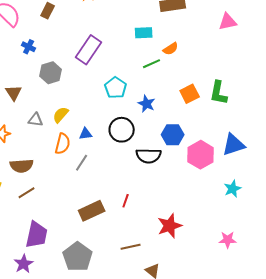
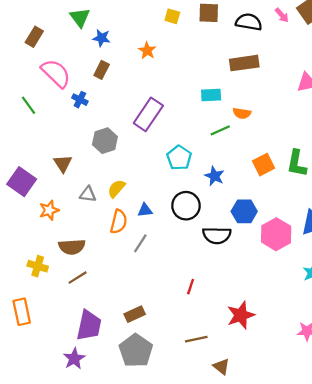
blue cross: (29, 47) -> (80, 100), moved
orange semicircle: (171, 49) -> (242, 113), turned 42
brown rectangle: (92, 211) -> (135, 314), moved, size x0.7

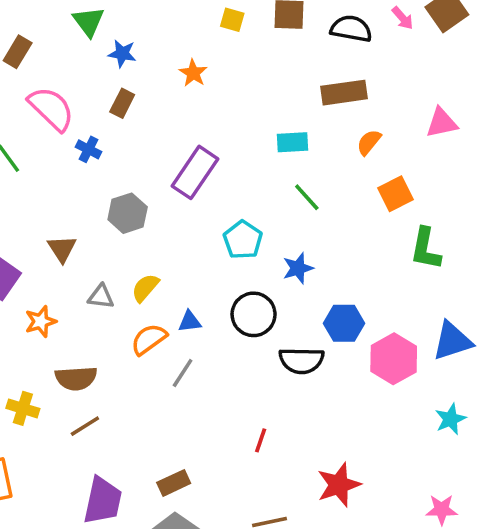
orange semicircle: (242, 113) -> (369, 142), moved, turned 120
green line: (220, 130) -> (307, 197), turned 72
orange square: (264, 165) -> (395, 194), moved
blue star: (214, 176) -> (298, 268), turned 30
orange semicircle: (119, 222) -> (149, 339), turned -140

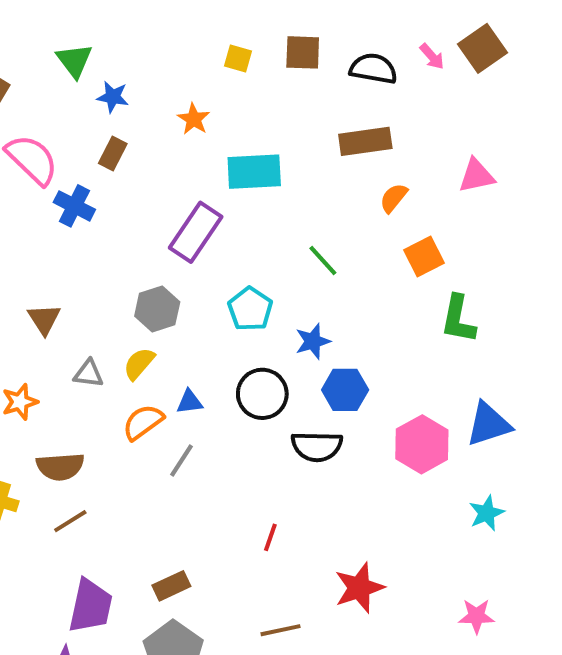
cyan rectangle: (293, 142) -> (254, 172), moved, size x1.5
blue cross: (89, 149) -> (74, 206), size x1.4
gray hexagon: (128, 213) -> (157, 309), moved
blue hexagon: (344, 323) -> (345, 390), moved

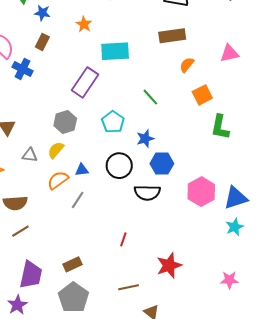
blue triangle: (489, 424) -> (236, 198), moved

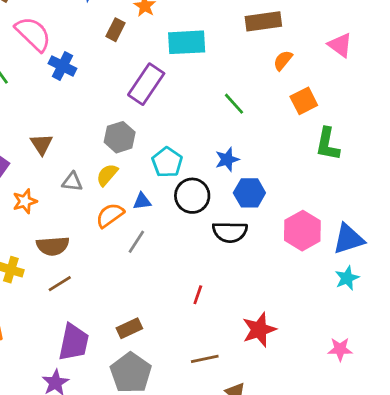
brown rectangle: (42, 42) -> (115, 30), moved
pink triangle: (229, 53) -> (340, 45), turned 48
cyan pentagon: (113, 122) -> (167, 162), moved

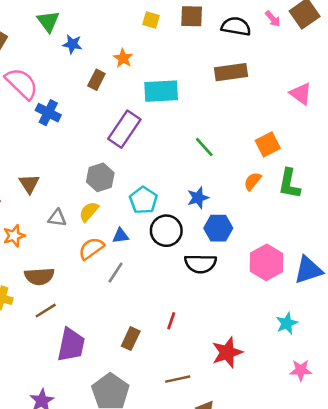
orange semicircle: (283, 60) -> (253, 181), moved
cyan star: (347, 278) -> (287, 323), moved
brown rectangle: (129, 328) -> (131, 339), moved, turned -40
purple trapezoid: (74, 342) -> (71, 345), moved

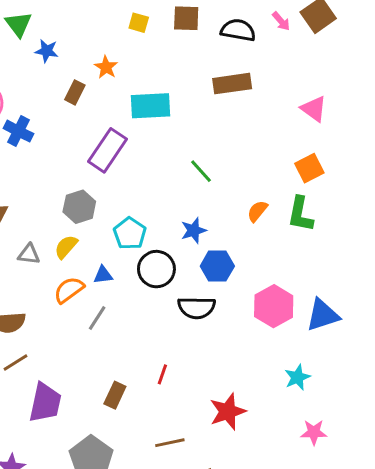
orange square: (268, 144) -> (309, 168), moved

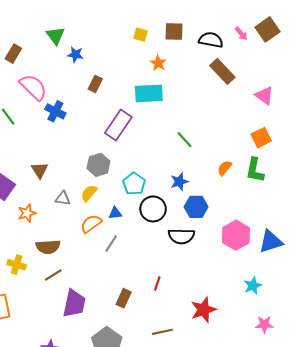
orange star: (106, 67) -> (158, 63), moved
brown rectangle: (232, 84) -> (222, 71), moved, turned 55

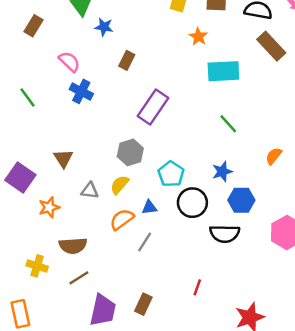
pink semicircle: (33, 87) -> (69, 62), moved, size x0.7
cyan rectangle: (149, 93) -> (223, 71), moved
brown rectangle: (124, 298) -> (143, 304), moved

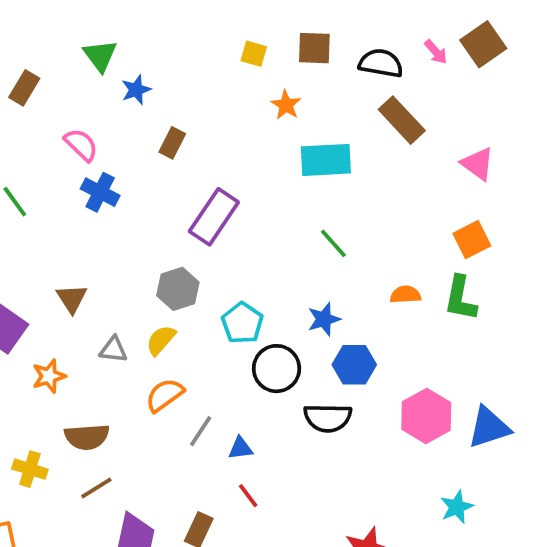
blue star: (104, 27) -> (136, 90), turned -30
orange semicircle: (274, 156) -> (405, 295), turned 48
blue triangle: (149, 207) -> (240, 448), moved
red line: (197, 287) -> (248, 496), moved, turned -56

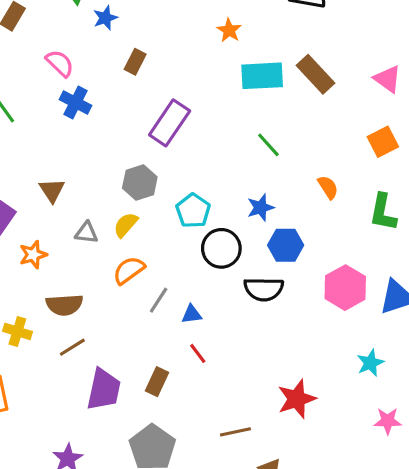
brown rectangle: (402, 120) -> (315, 74), moved
orange semicircle: (405, 295) -> (328, 187), turned 60
green L-shape: (460, 298) -> (383, 212), moved

